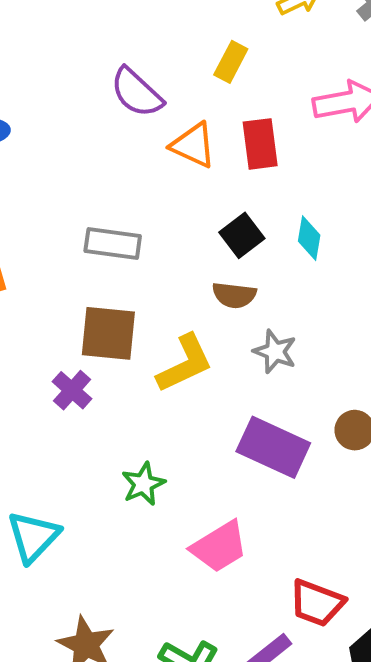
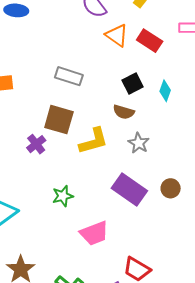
red rectangle: (260, 144) -> (150, 41), turned -60

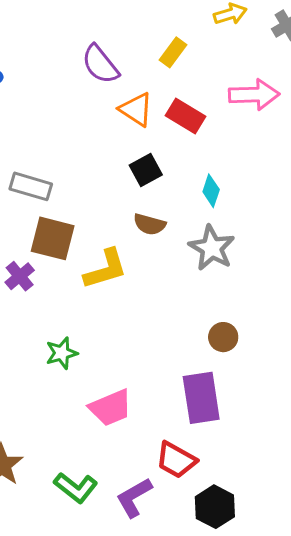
gray rectangle: (69, 76) -> (31, 186), moved
black square: (133, 84) -> (146, 170), moved
gray star: (139, 143) -> (212, 248), moved, size x1.4
purple rectangle: (129, 190) -> (201, 398), moved, turned 48

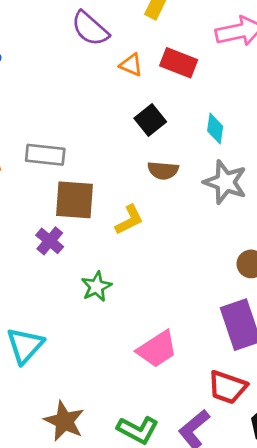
orange triangle: (136, 109) -> (131, 65), size x0.7
yellow L-shape: (106, 269) -> (129, 220), size x0.7
green star: (62, 353) -> (96, 287), moved

